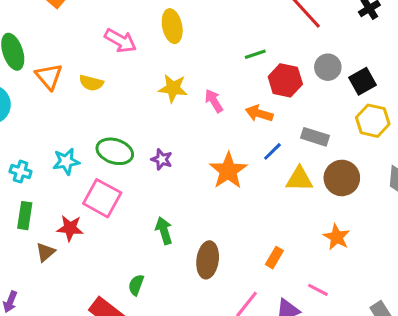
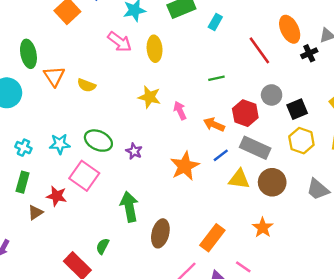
pink arrow: (120, 41) -> (120, 42), moved
red hexagon: (285, 80) -> (245, 113), moved
gray rectangle: (315, 137) -> (255, 148), size x1.4
green arrow: (164, 231) -> (129, 207), size x1.4
orange rectangle: (274, 258) -> (212, 238), size x1.6

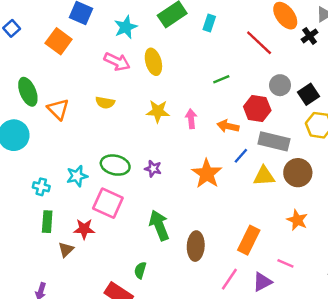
yellow semicircle: (86, 85) -> (105, 103), moved
pink arrow: (180, 111) -> (191, 119), turned 30

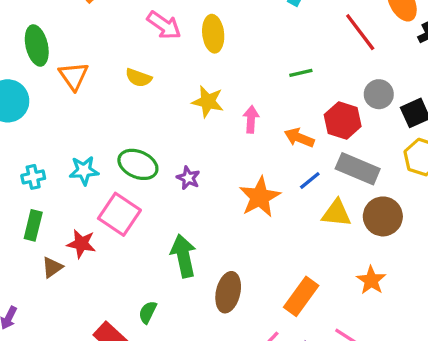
cyan cross: (41, 187) -> (33, 177), turned -35

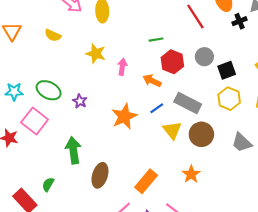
red hexagon: (343, 120) -> (172, 62), moved
yellow triangle: (336, 213) -> (172, 130), turned 42

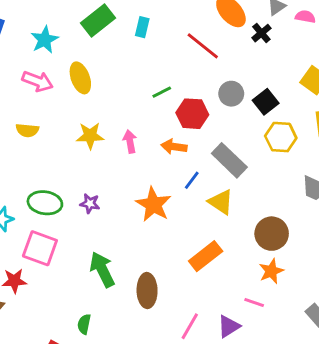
gray rectangle: (188, 103) -> (229, 160), turned 35
brown circle: (201, 134) -> (272, 234), moved
orange star: (191, 174) -> (271, 271), moved, turned 30
orange rectangle: (146, 181) -> (206, 256), moved, turned 30

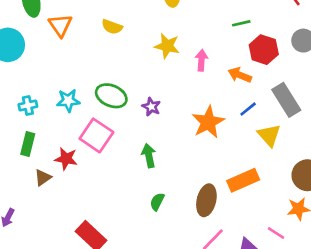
green arrow: (102, 270) -> (149, 156), moved, size x0.7
brown ellipse: (147, 291) -> (206, 200), moved
green semicircle: (84, 324) -> (157, 202), moved

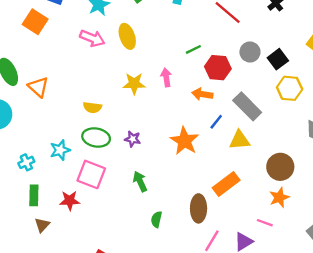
yellow semicircle: (112, 27) -> (92, 107), moved
pink arrow: (201, 60) -> (166, 77), moved
yellow triangle: (269, 135) -> (240, 140), turned -40
brown triangle: (43, 177) -> (42, 225), moved

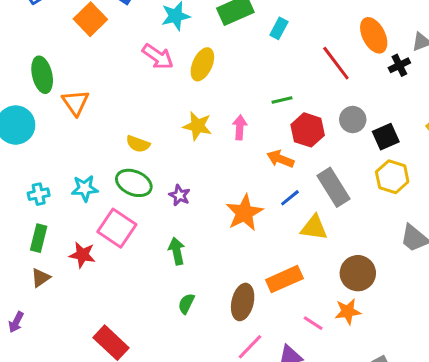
yellow ellipse: (127, 36) -> (202, 64), turned 30
pink line: (265, 223) -> (313, 323), moved

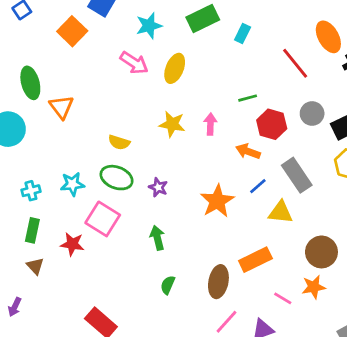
brown triangle: (40, 278) -> (35, 266), turned -36

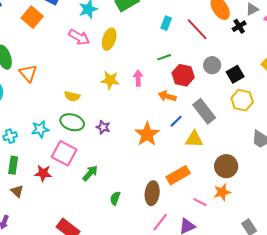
cyan rectangle: (243, 34) -> (166, 23), moved
green arrow: (157, 238) -> (90, 173), moved, turned 60

